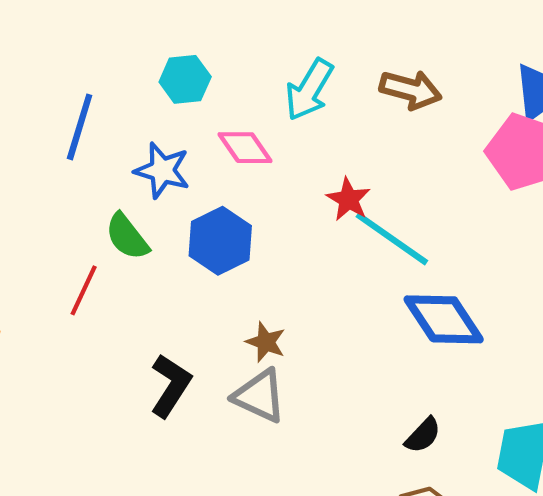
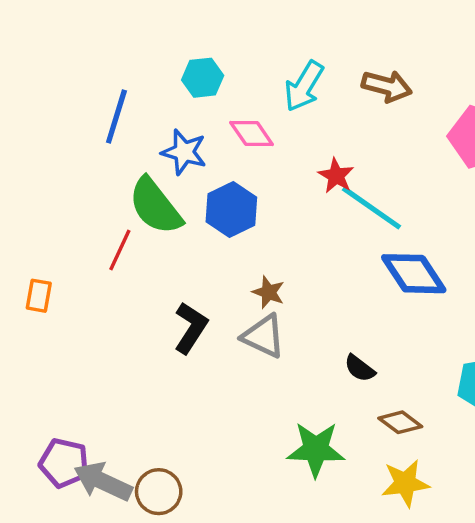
green semicircle: (127, 237) -> (155, 206), size x1.5
black semicircle: (423, 435) -> (360, 368), moved, turned 84

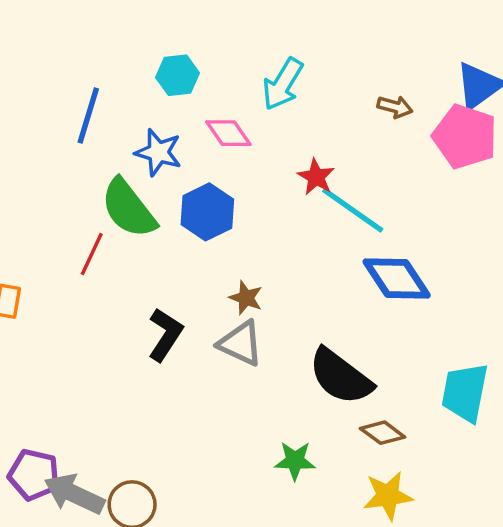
brown arrow: (387, 86) -> (395, 107), moved, size x0.7
black semicircle: (360, 368) -> (341, 377), size x2.0
green star: (316, 449) -> (295, 461), size x0.7

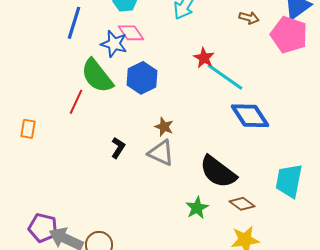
pink diamond: (228, 133) -> (131, 33), moved
black L-shape: (165, 335) -> (118, 148), size x0.7
green star: (295, 461) -> (197, 208), moved, turned -30

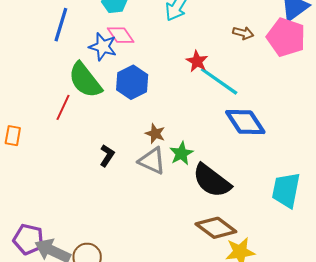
brown arrow: (249, 18) -> (243, 33), moved
brown diamond: (242, 204) -> (216, 228), moved, size x1.5
green star: (197, 208) -> (181, 153), moved

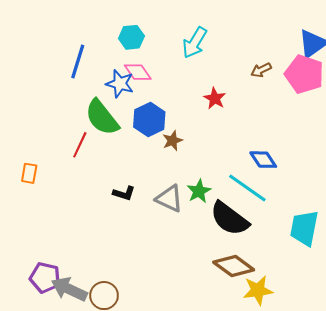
brown arrow: (243, 33) -> (261, 70), turned 138
cyan line: (219, 81) -> (247, 188), moved
blue diamond: (245, 122) -> (263, 160), size x0.7
brown star: (155, 134) -> (173, 141), moved, turned 30
black L-shape: (107, 156) -> (124, 193), turned 75

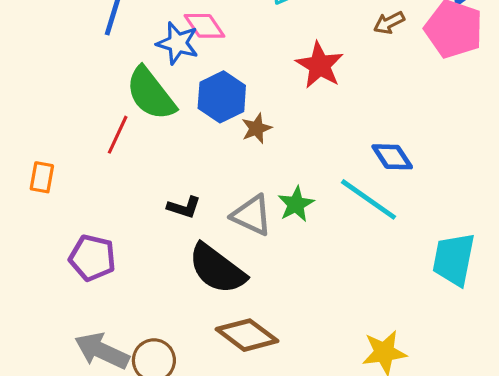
red star: (215, 98) -> (320, 65), size x1.4
black semicircle: (229, 219) -> (217, 269), moved
brown diamond: (234, 266) -> (247, 335), moved
purple pentagon: (45, 278) -> (92, 258), moved

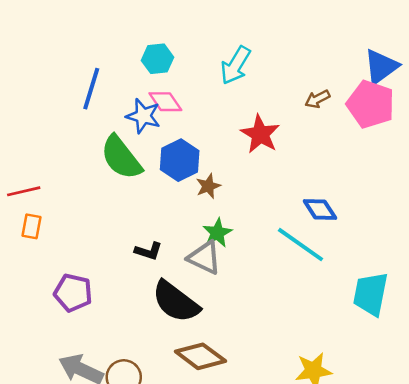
red line: (118, 135) -> (24, 191), moved, turned 52
green star: (296, 204) -> (217, 233), moved

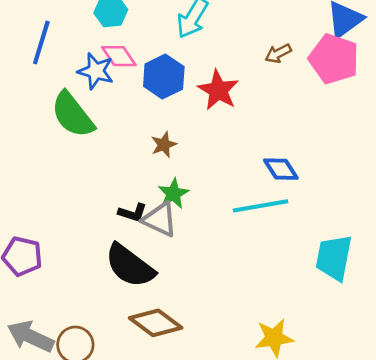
blue hexagon: (180, 160) -> (164, 77), moved
cyan line: (300, 245) -> (260, 206), turned -45
black L-shape: (148, 251) -> (133, 213), moved

